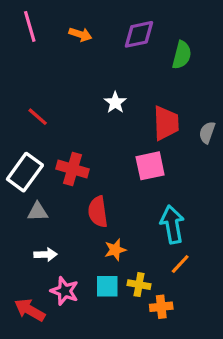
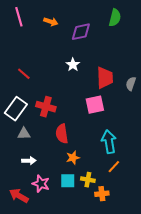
purple diamond: (139, 34) -> (81, 32), moved
green semicircle: (182, 55) -> (115, 18), moved

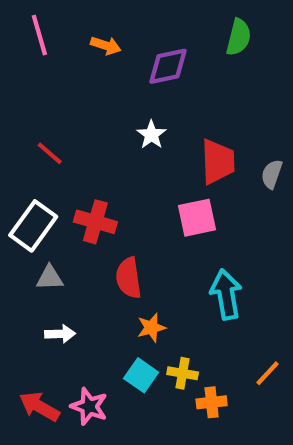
orange line: (114, 167) -> (268, 373), moved
cyan square: (68, 181) -> (141, 375), turned 35
pink star: (41, 184) -> (89, 406), moved

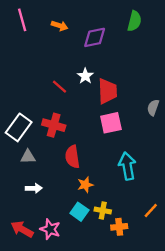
red line: (50, 153) -> (60, 87), moved
red trapezoid: (218, 162) -> (107, 91), moved
gray semicircle: (272, 174) -> (153, 108), moved

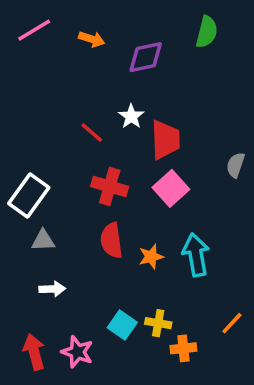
pink line: (22, 20) -> (34, 30), turned 75
pink square: (111, 123) -> (171, 188), turned -30
red cross: (54, 125) -> (110, 187), moved
orange star: (85, 185) -> (151, 257), moved
red arrow: (22, 229) -> (34, 352), turned 45

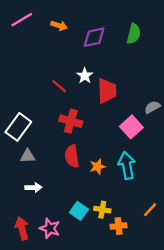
green semicircle: (207, 32) -> (134, 34), moved
gray semicircle: (236, 165) -> (152, 107), turned 42
pink square: (171, 188) -> (131, 127), moved

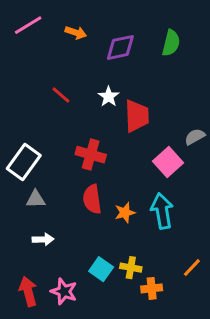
red line: (59, 86) -> (61, 95), moved

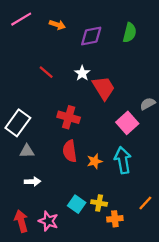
red trapezoid: (137, 116) -> (104, 88), turned -30

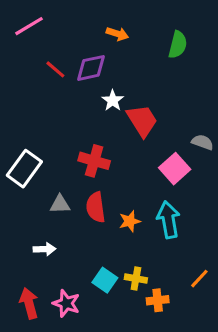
orange arrow: (57, 25) -> (117, 34), moved
purple diamond: (91, 36) -> (91, 68), moved
red line: (46, 72) -> (55, 69), moved
gray semicircle: (148, 104) -> (202, 142), turned 49
gray triangle: (27, 151) -> (60, 204), moved

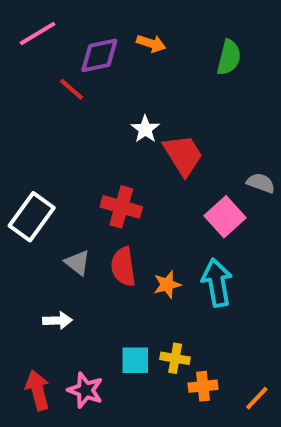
purple diamond: (91, 68) -> (99, 55), moved
gray triangle: (60, 204) -> (77, 263), turned 40
orange line: (199, 279) -> (257, 398), moved
cyan square: (105, 280) -> (135, 360), turned -35

